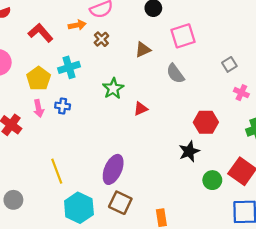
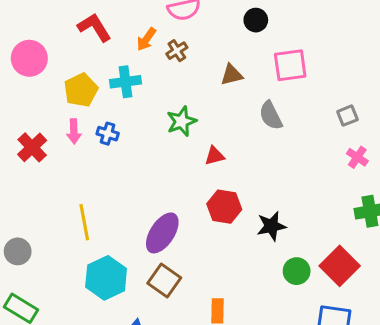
orange arrow: (77, 25) -> (146, 39), moved, turned 126
red hexagon: (206, 122) -> (224, 207), moved

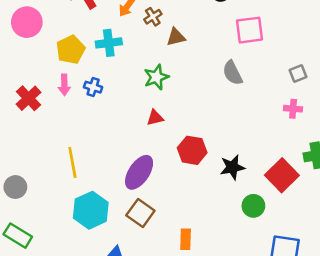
brown triangle: (232, 75) -> (176, 37), moved
red triangle: (215, 156) -> (155, 118), moved
pink cross: (357, 157) -> (293, 109), moved, turned -30
red square: (340, 266) -> (282, 175), moved

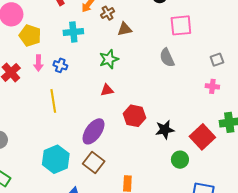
yellow pentagon: (71, 50) -> (30, 35), moved, turned -30
yellow line: (72, 162) -> (53, 101), moved

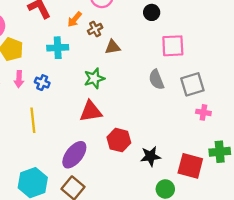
gray square: (217, 60) -> (192, 84), moved, size x1.6
red triangle: (107, 90) -> (91, 111), size x1.6
red square: (202, 137) -> (190, 166), turned -35

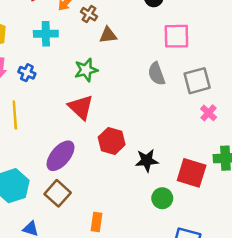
brown cross: (95, 29) -> (89, 14), turned -32
red triangle: (91, 111) -> (81, 107), turned 50
pink cross: (203, 112) -> (209, 113), turned 32

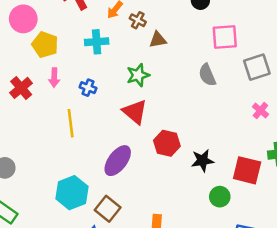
blue cross: (27, 73) -> (88, 88), moved
gray square: (197, 81) -> (257, 67), moved
brown square: (58, 193) -> (108, 209), moved

